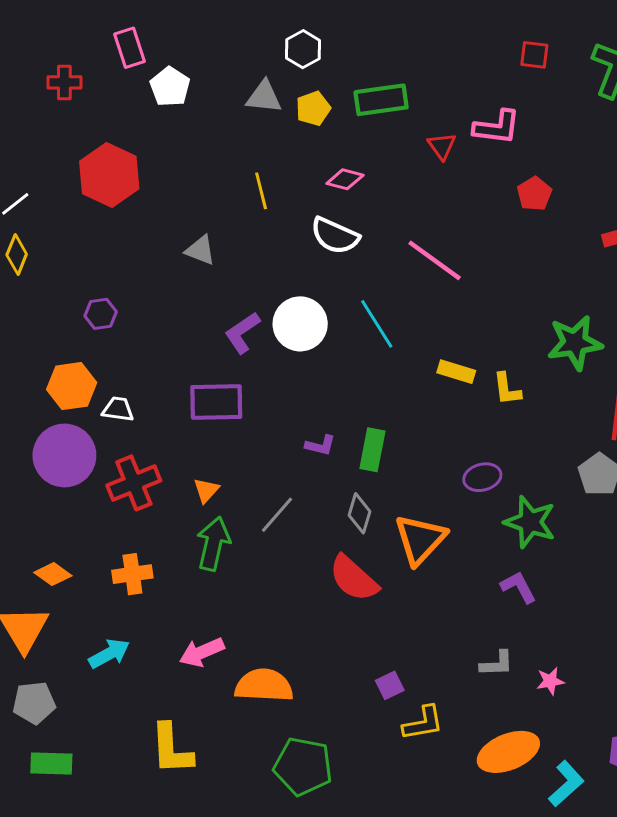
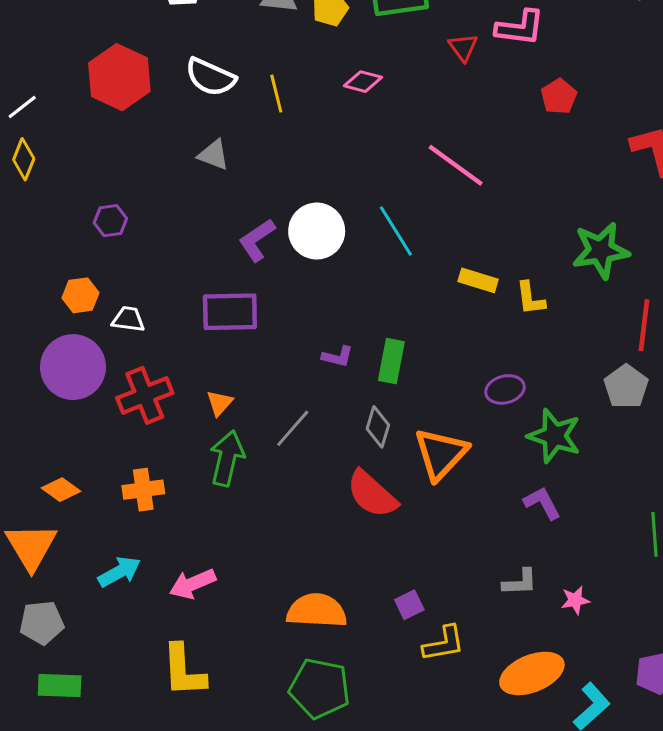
white semicircle: (335, 236) -> (211, 77), moved
orange hexagon: (72, 386) -> (80, 295), size x0.7
pink arrow: (202, 652) -> (193, 584), moved
orange semicircle: (264, 685) -> (317, 611), moved

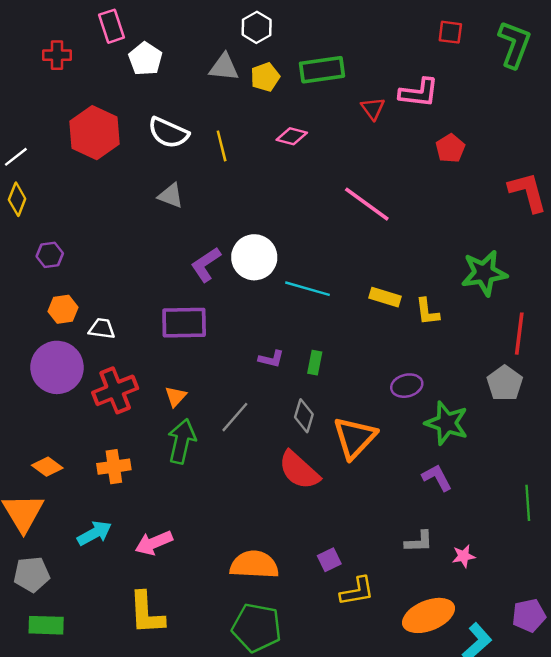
purple hexagon: (110, 221) -> (50, 255), moved
cyan line: (396, 231) -> (307, 289), moved, turned -42
green rectangle: (391, 361) -> (315, 363), size x0.7

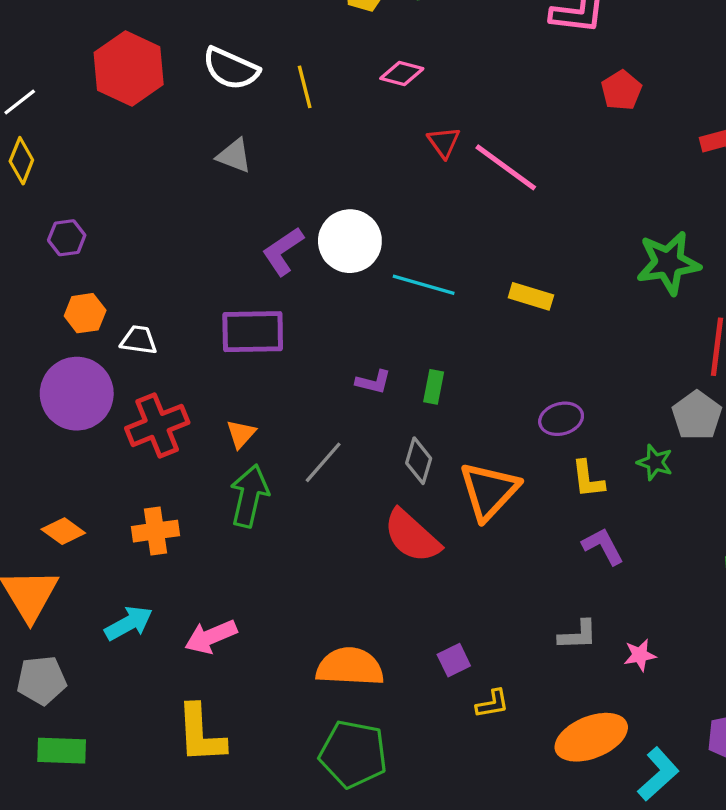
red triangle: (373, 108) -> (444, 142), moved
yellow L-shape: (427, 312) -> (588, 479), moved
green star: (447, 423) -> (655, 462), moved, size x0.6
yellow L-shape: (357, 591) -> (492, 704), size x0.7

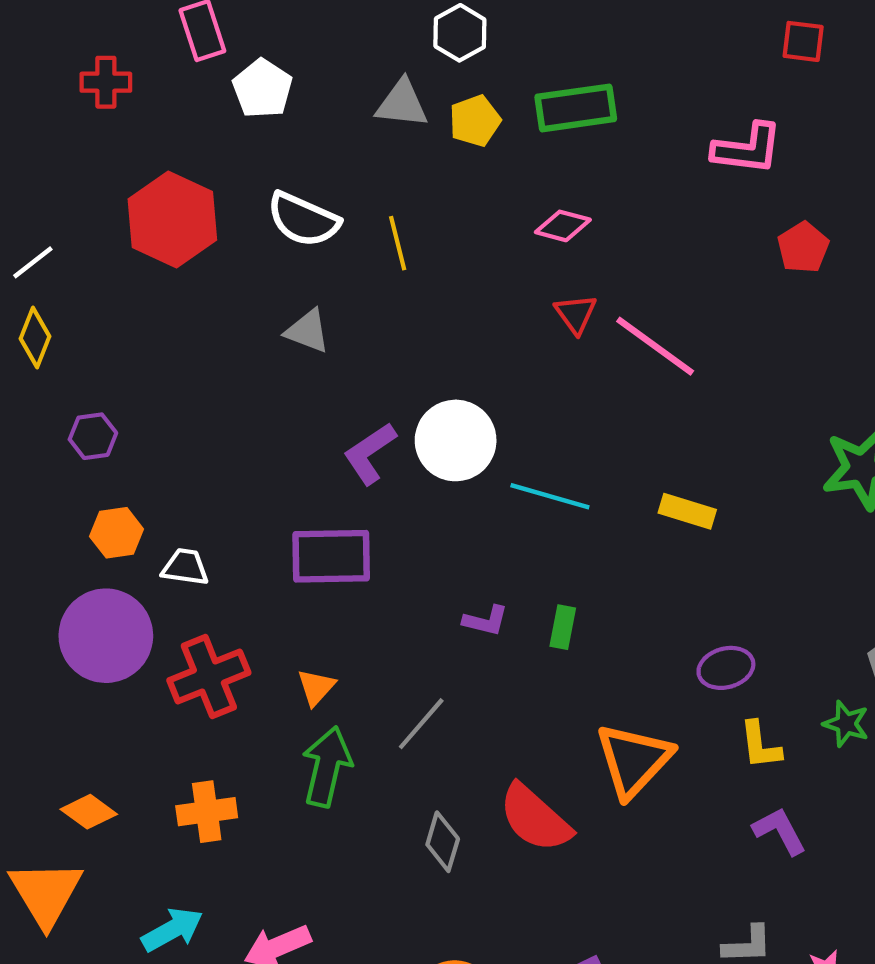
pink diamond: (402, 74) -> (563, 226), moved
gray diamond: (419, 461) -> (443, 842), moved

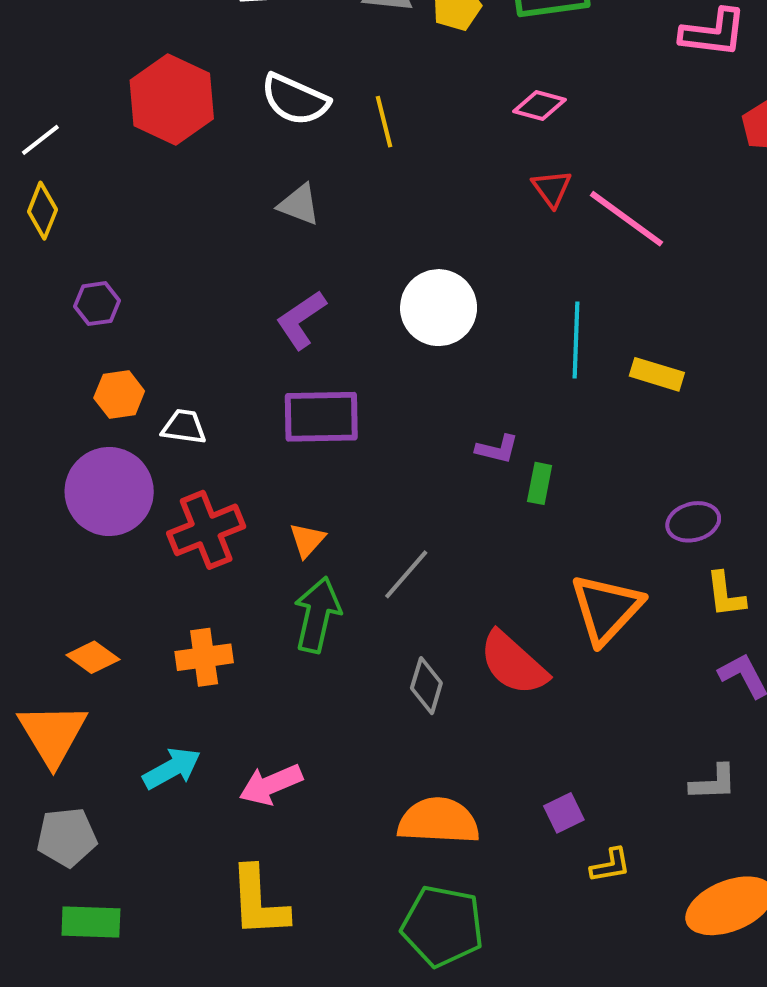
purple L-shape: (370, 453) -> (301, 320), moved
cyan line: (550, 496) -> (576, 340), moved, turned 76
purple L-shape: (486, 621) -> (497, 449), moved

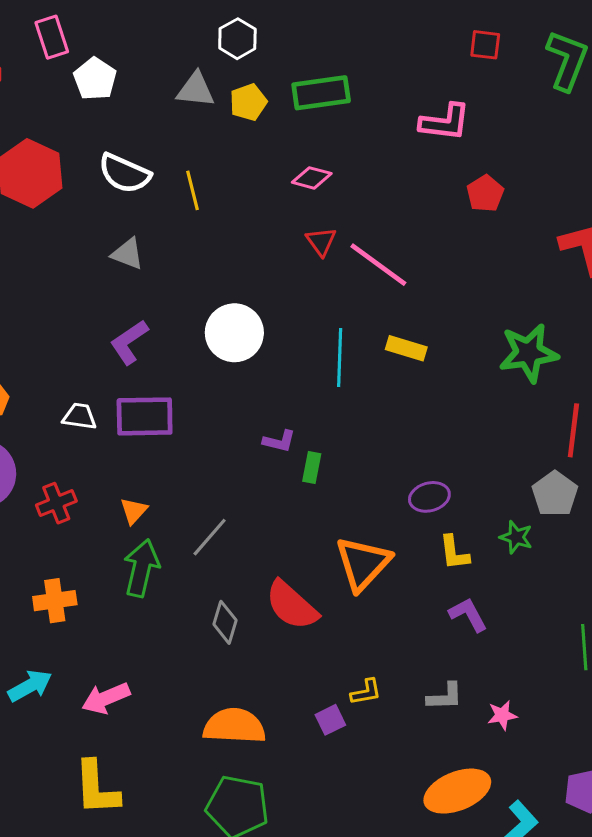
yellow rectangle: (657, 374) -> (406, 348), moved
white trapezoid: (184, 427) -> (80, 416), moved
red cross: (206, 530) -> (56, 503), size x0.7
yellow L-shape: (610, 865) -> (366, 692), moved

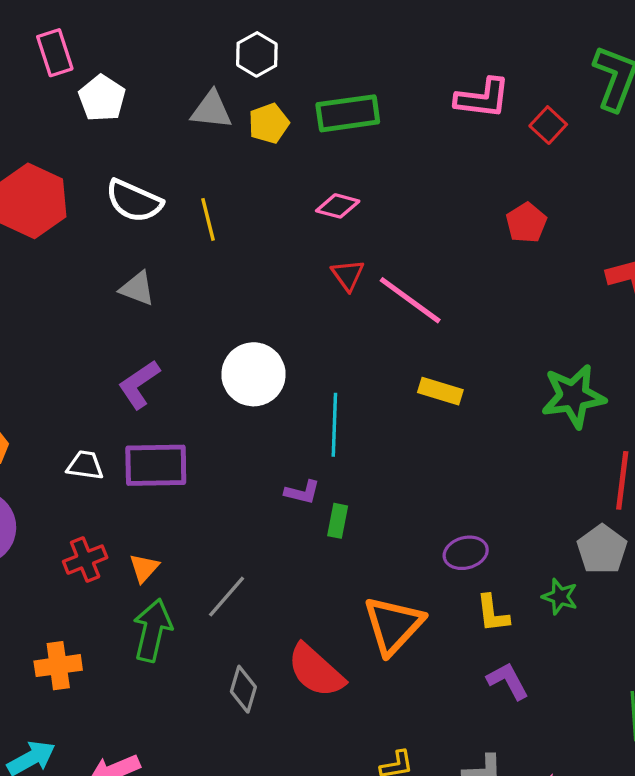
red square: (485, 45) -> (548, 125), moved, turned 36
pink L-shape: (445, 122) -> (482, 98), moved
cyan line: (340, 358) -> (334, 425), moved
red cross: (56, 503) -> (85, 560), moved

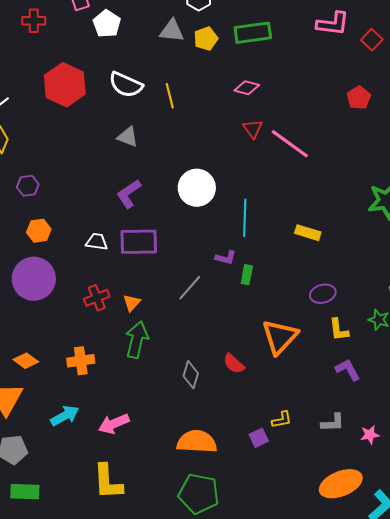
yellow rectangle: (440, 391) -> (308, 233), moved
gray line: (227, 597) -> (190, 288), moved
red semicircle: (316, 671) -> (234, 364), size x0.6

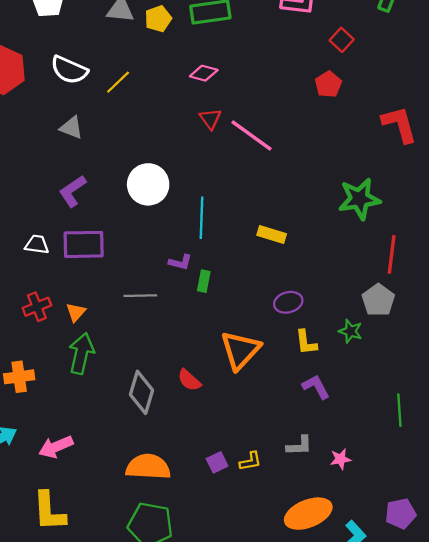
red square: (372, 40) -> (342, 40), moved
yellow line: (170, 96) -> (118, 82), turned 60
gray line: (190, 288) -> (140, 296), turned 48
gray diamond: (191, 375) -> (141, 392), size x1.4
yellow L-shape: (282, 420) -> (250, 461), moved

